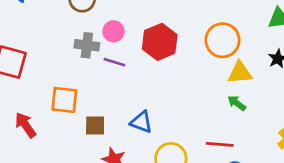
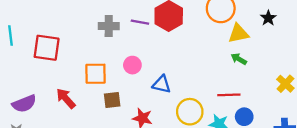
pink circle: (113, 31) -> (132, 65), moved
purple line: (114, 62) -> (140, 22), moved
brown square: (95, 125) -> (112, 100), moved

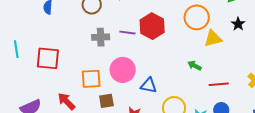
green arrow: (239, 59) -> (195, 66), moved
pink circle: (132, 65) -> (123, 70), size x1.6
red line: (229, 95) -> (219, 84), moved

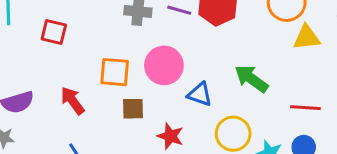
red square: (48, 58) -> (54, 32), size x0.7
green arrow: (195, 66) -> (251, 79), moved, size x1.6

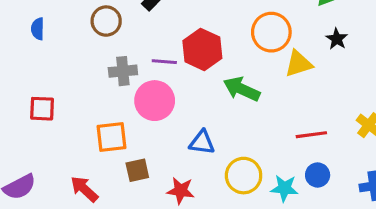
pink circle: (164, 65) -> (155, 101), moved
green arrow: (251, 79) -> (242, 89), moved
red arrow: (73, 101) -> (84, 189), moved

